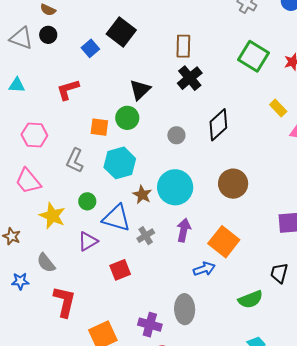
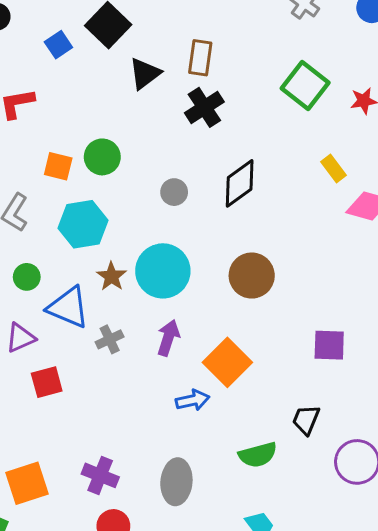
black triangle: (140, 90) -> (145, 74), moved
red square: (120, 270) -> (47, 382), moved
gray ellipse: (185, 309) -> (176, 482), moved

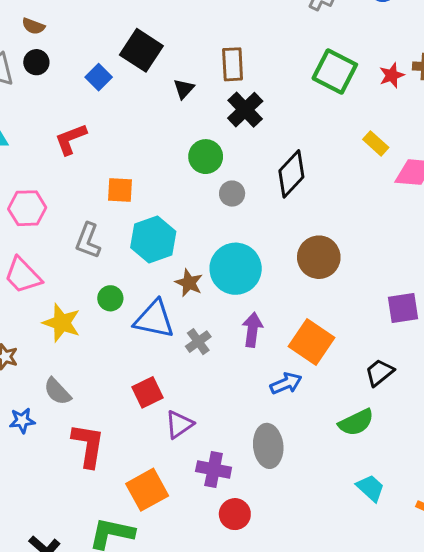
black triangle: (145, 74) -> (184, 89), size x0.7
green circle: (102, 157) -> (206, 157), moved
purple triangle: (20, 338) -> (179, 425), moved
black trapezoid: (306, 420) -> (379, 372), moved, turned 40
gray ellipse: (176, 482) -> (268, 446), moved

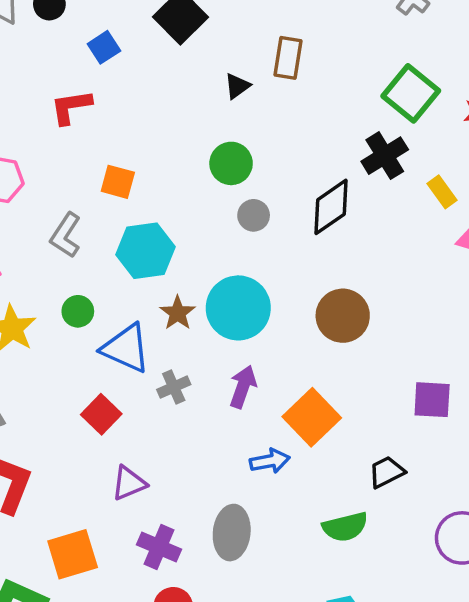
blue square: (99, 77) -> (104, 47), moved
black triangle: (184, 89) -> (237, 86), moved
black cross: (245, 110) -> (385, 156), moved
red square: (147, 392) -> (101, 414), moved, turned -32

